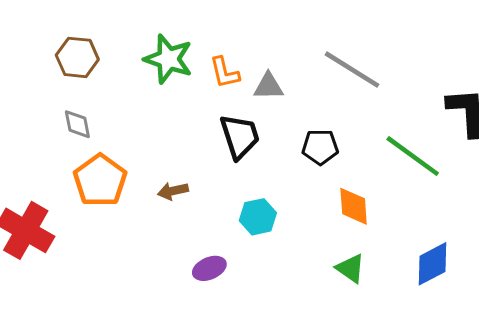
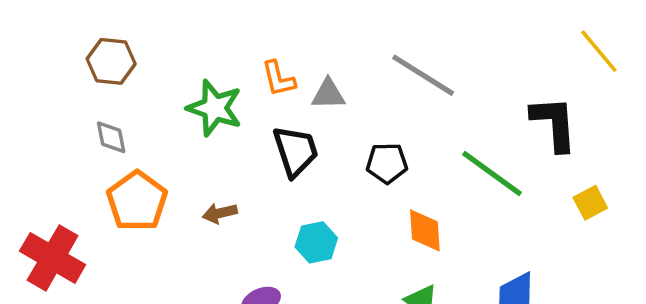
green star: (168, 59) -> (215, 108), moved

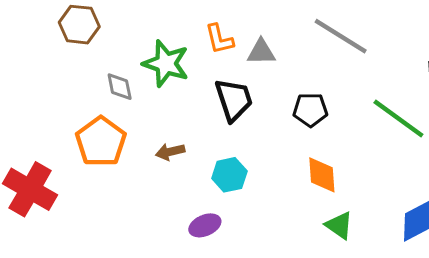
gray diamond: (111, 137) -> (120, 87), moved
orange diamond: (425, 230) -> (322, 175), moved
cyan hexagon: (316, 242) -> (229, 175), moved

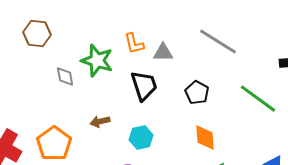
black pentagon: (310, 110) -> (197, 93), turned 30
orange pentagon: (101, 142) -> (54, 144), moved

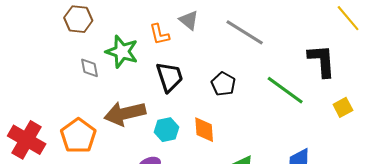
brown hexagon: (37, 34) -> (78, 19), moved
gray triangle: (163, 53) -> (189, 20), moved, turned 40
brown arrow: (100, 122) -> (125, 113), size x2.0
orange diamond: (205, 138) -> (204, 130), moved

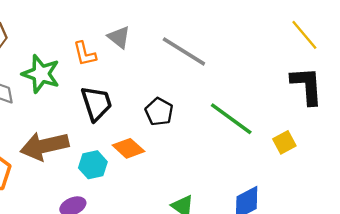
black L-shape: (322, 61) -> (307, 86), moved
yellow square: (343, 107) -> (284, 142), moved
orange diamond: (204, 130) -> (128, 148), moved, turned -44

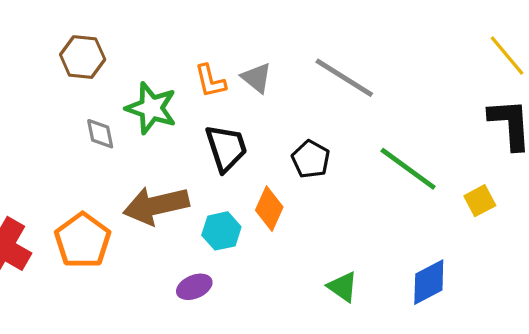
gray triangle: (119, 37) -> (257, 78), moved
orange diamond: (128, 148) -> (269, 209), turned 72

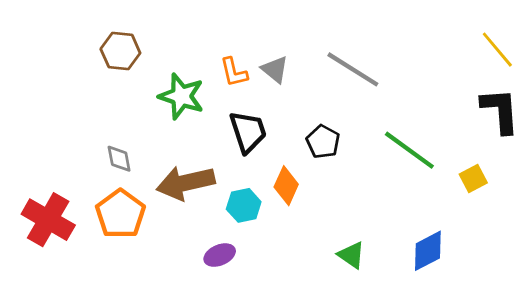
gray diamond: (100, 134) -> (119, 159), moved

